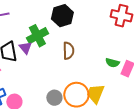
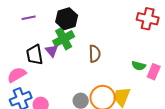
black hexagon: (62, 16) -> (67, 19), moved

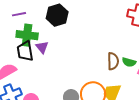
green cross: (64, 39) -> (27, 35), moved, turned 35
brown semicircle: (95, 54) -> (113, 61), moved

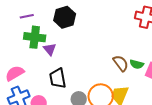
black trapezoid: (25, 51) -> (58, 78), moved
brown semicircle: (113, 61) -> (121, 63), turned -36

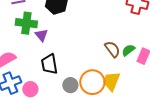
green semicircle: (137, 64) -> (128, 50), turned 128

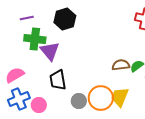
purple triangle: (41, 35) -> (50, 51), size x1.5
brown semicircle: (112, 49) -> (121, 65), turned -60

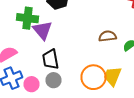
brown semicircle: (121, 65) -> (108, 36), moved
gray circle: (79, 101) -> (54, 80), moved

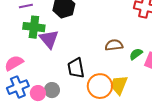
black trapezoid: (50, 59) -> (76, 68), moved
gray circle: (54, 80) -> (52, 90), moved

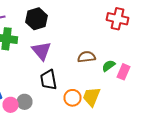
purple triangle: (49, 39) -> (42, 51), moved
orange circle: (100, 86) -> (72, 98), size x0.7

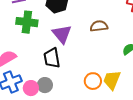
brown semicircle: (86, 57) -> (99, 26), moved
black trapezoid: (48, 80) -> (52, 58), moved

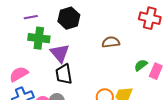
purple triangle: (62, 34) -> (60, 53), moved

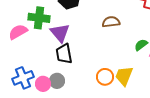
pink semicircle: (19, 74) -> (18, 32), moved

